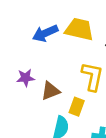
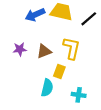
brown triangle: (50, 91) -> (44, 51), moved

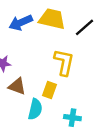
brown triangle: (44, 51) -> (17, 86), moved, turned 42

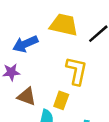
blue arrow: (21, 23) -> (25, 44), moved

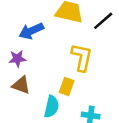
brown triangle: (27, 96) -> (21, 85), moved

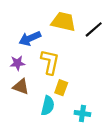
yellow L-shape: (82, 57) -> (50, 62), moved

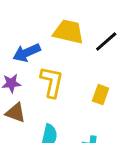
yellow rectangle: (61, 88) -> (101, 95), moved

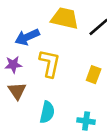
brown triangle: (15, 113) -> (17, 91), turned 36

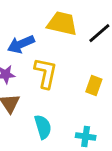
cyan semicircle: (47, 112) -> (43, 127), turned -30

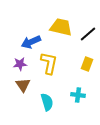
yellow rectangle: (94, 86) -> (87, 64), moved
cyan cross: (86, 136) -> (78, 95), moved

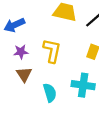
blue arrow: (31, 42) -> (14, 25), moved
cyan cross: (78, 95) -> (83, 85), size x1.5

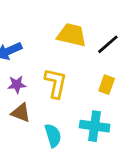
brown triangle: (24, 74) -> (21, 113), turned -35

